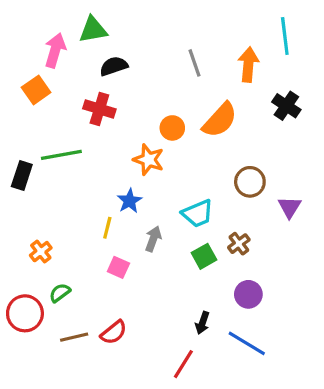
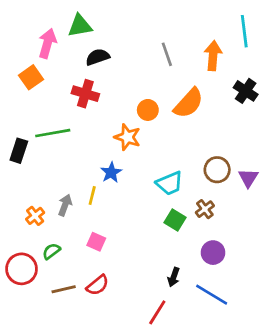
brown circle: (250, 182) -> (217, 170), moved
gray arrow: (153, 239) -> (65, 205), moved
green square: (204, 256) -> (175, 220), turned -30
pink square: (118, 267) -> (96, 242), moved

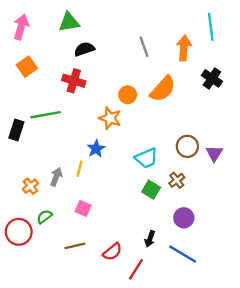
pink arrow: (47, 43) -> (21, 27), moved
red semicircle: (98, 285) -> (112, 252), moved
brown line: (64, 289) -> (75, 246), moved

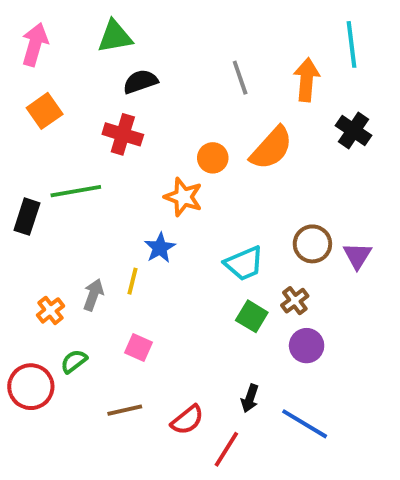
purple circle: (184, 218) -> (307, 346), moved

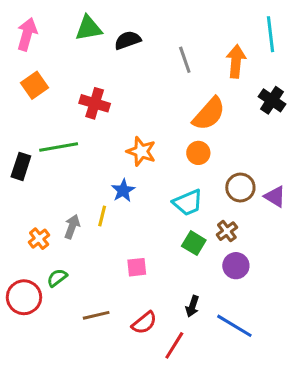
black semicircle: (140, 82) -> (128, 40), moved
orange circle: (213, 158) -> (198, 153), moved
purple triangle: (357, 256) -> (275, 197), turned -30
pink square: (138, 348) -> (137, 267), moved, turned -30

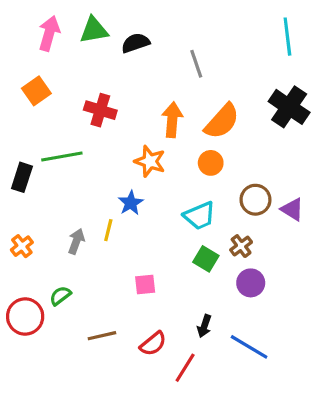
pink arrow: (27, 34) -> (49, 33), moved
orange arrow: (236, 61) -> (172, 120), moved
black cross: (272, 100) -> (289, 107), size x1.4
orange cross: (39, 239) -> (22, 246), moved

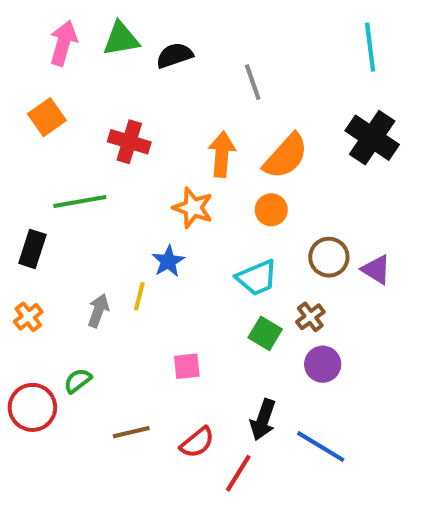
black rectangle: (22, 177) -> (32, 249), moved
black arrow: (204, 326) -> (263, 420), size x1.4

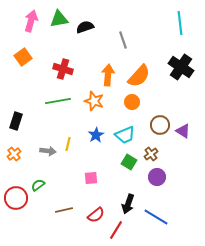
green line: (80, 202) -> (58, 101), moved
blue star: (168, 261) -> (96, 135), moved
gray arrow: (98, 311) -> (48, 151), turned 77

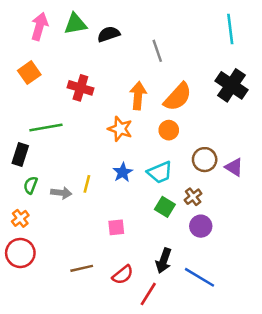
green line: (58, 101) -> (46, 128), moved
orange cross: (14, 154) -> (20, 218), moved
green semicircle: (38, 185) -> (31, 185), moved, turned -32

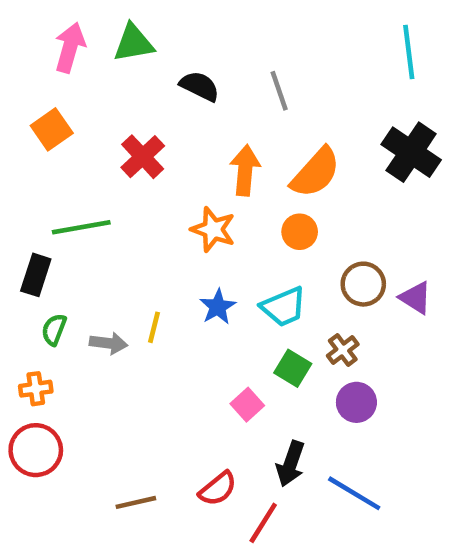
black semicircle: (109, 34) -> (200, 86), moved, turned 45
red cross: (80, 88) -> (143, 157), turned 30
orange cross: (20, 218) -> (36, 389), turned 30
pink square: (116, 227) -> (247, 405), moved, turned -36
brown line: (82, 268) -> (136, 502), moved

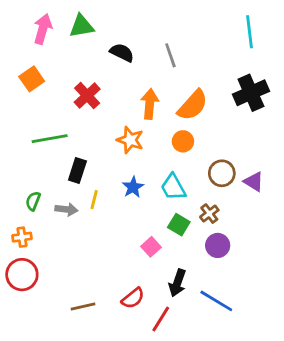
black cross: (411, 152) -> (251, 93), turned 32
black rectangle: (36, 275) -> (77, 170), moved
cyan trapezoid: (284, 307) -> (173, 187), turned 84

